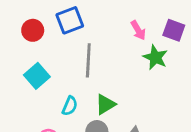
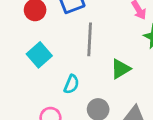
green triangle: (105, 104) -> (121, 69), moved

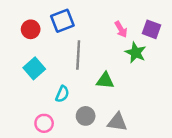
green triangle: (121, 69) -> (105, 81), turned 36

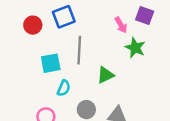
purple square: (151, 29) -> (145, 16), moved
cyan square: (34, 68) -> (51, 63), moved, turned 30
green triangle: (105, 81) -> (105, 75), turned -30

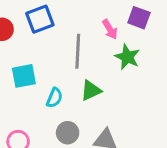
gray line: (79, 50) -> (78, 51), moved
cyan semicircle: (64, 88) -> (54, 98), moved

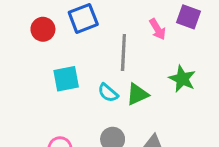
green star: (127, 57) -> (182, 79), moved
cyan semicircle: (54, 98) -> (108, 93), moved, turned 108

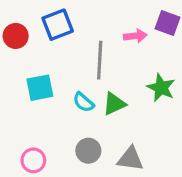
pink arrow: (158, 29) -> (135, 36), turned -65

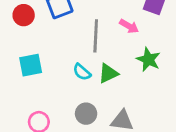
pink arrow: (135, 36) -> (129, 26), moved, turned 36
cyan square: (40, 88) -> (31, 65), moved

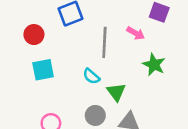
red circle: (24, 15) -> (34, 35), moved
green triangle: (108, 73) -> (116, 92), moved, turned -42

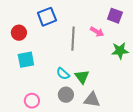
green star: (154, 65) -> (120, 51), moved, turned -30
cyan semicircle: (91, 76) -> (63, 74), moved

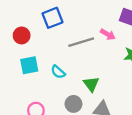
gray line: (73, 39) -> (81, 42), turned 70
cyan semicircle: (63, 74) -> (58, 72), moved

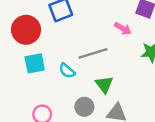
red circle: (22, 35) -> (26, 30), size x1.5
gray line: (81, 42) -> (93, 53), moved

